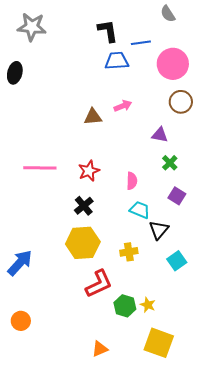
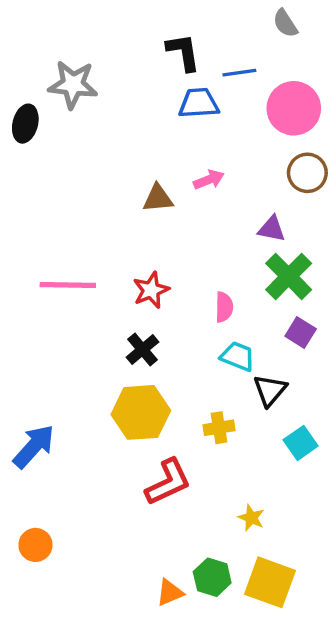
gray star: (32, 27) -> (73, 84), moved
green cross: (170, 163) -> (289, 276), size x1.8
green hexagon: (125, 306) -> (212, 577), moved

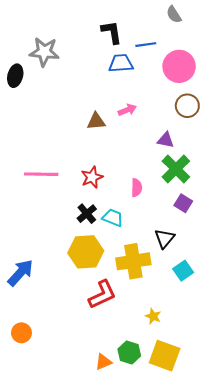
cyan trapezoid: (238, 356) -> (113, 218), moved
yellow cross: (219, 428) -> (133, 261), size x1.8

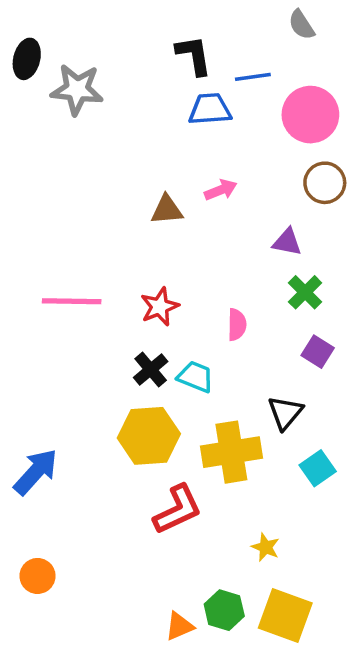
black ellipse: (15, 76) -> (27, 59), moved
green cross: (176, 169) -> (305, 292), size x0.7

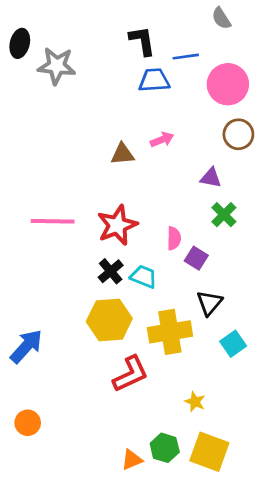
red star: (160, 307) -> (117, 225), size x1.4
purple square: (318, 352) -> (196, 258), moved

